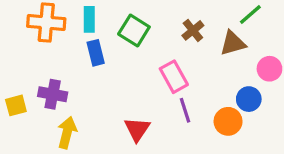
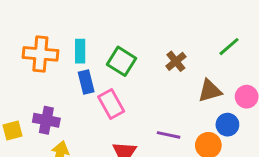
brown triangle: (233, 43) -> (210, 91), moved
pink rectangle: (174, 77) -> (111, 104), moved
purple line: (185, 110) -> (169, 135), turned -60

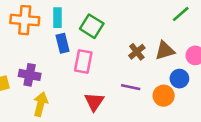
brown cross: (176, 61) -> (137, 52), moved
pink rectangle: (111, 104) -> (83, 62), turned 40

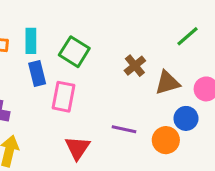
brown cross: (137, 52) -> (135, 66), moved

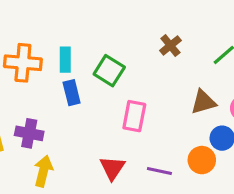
brown cross: (135, 66) -> (170, 46), moved
pink rectangle: (64, 97) -> (134, 116), moved
purple line: (124, 129) -> (159, 171), moved

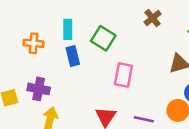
orange cross: (23, 63) -> (34, 43), moved, size x0.7

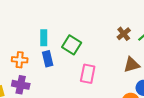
brown cross: (153, 18) -> (124, 34), moved
orange cross: (34, 43) -> (20, 60), moved

